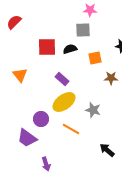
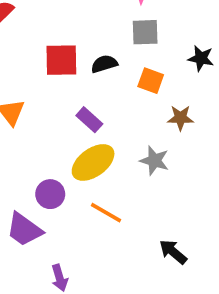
gray square: (83, 30) -> (145, 32), moved
orange square: (95, 58) -> (151, 81), turned 32
gray star: (93, 110) -> (154, 161), moved

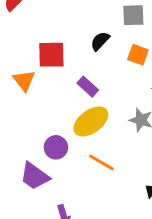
red square: (61, 60) -> (51, 55), moved
black semicircle: (104, 64) -> (100, 41), turned -30

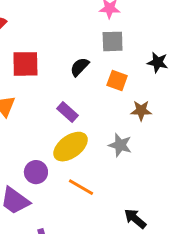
red square: (51, 55) -> (25, 64), moved

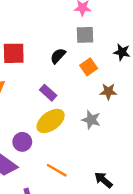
orange square: (117, 80) -> (89, 67), turned 35
orange line: (81, 187) -> (57, 170), moved

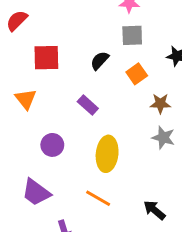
gray star: (91, 120) -> (163, 138), moved
yellow ellipse: (51, 121) -> (107, 154), moved, turned -48
purple circle: (22, 142) -> (52, 145), moved

